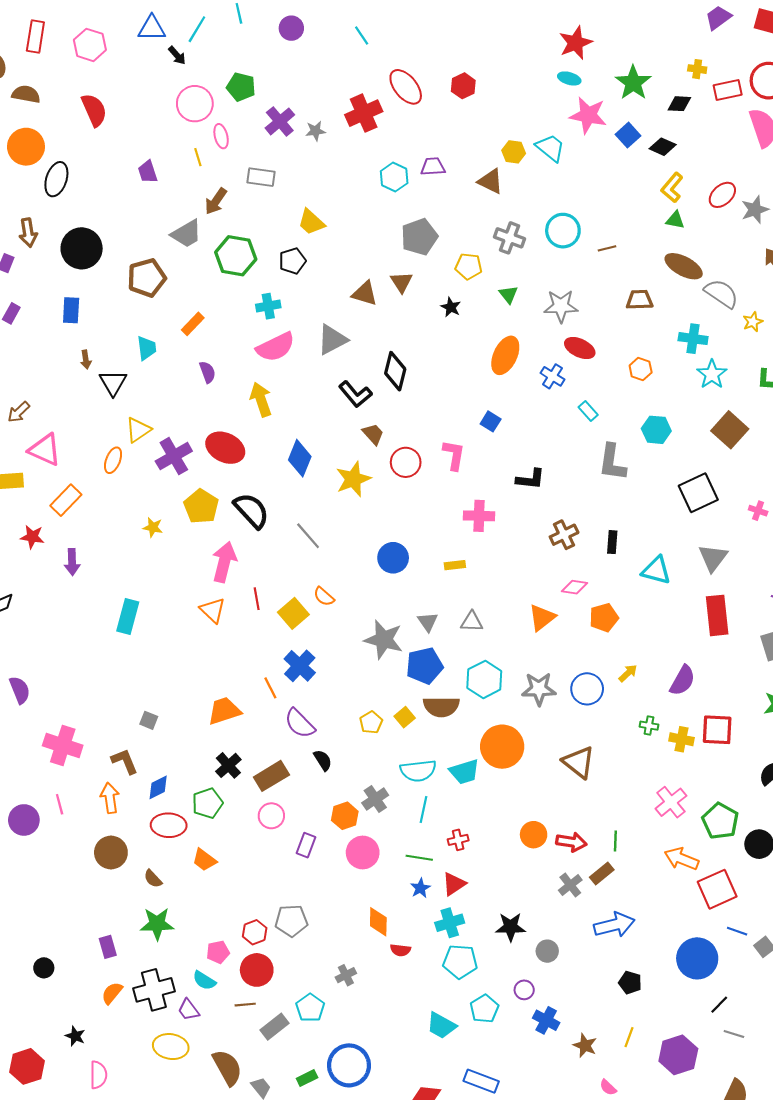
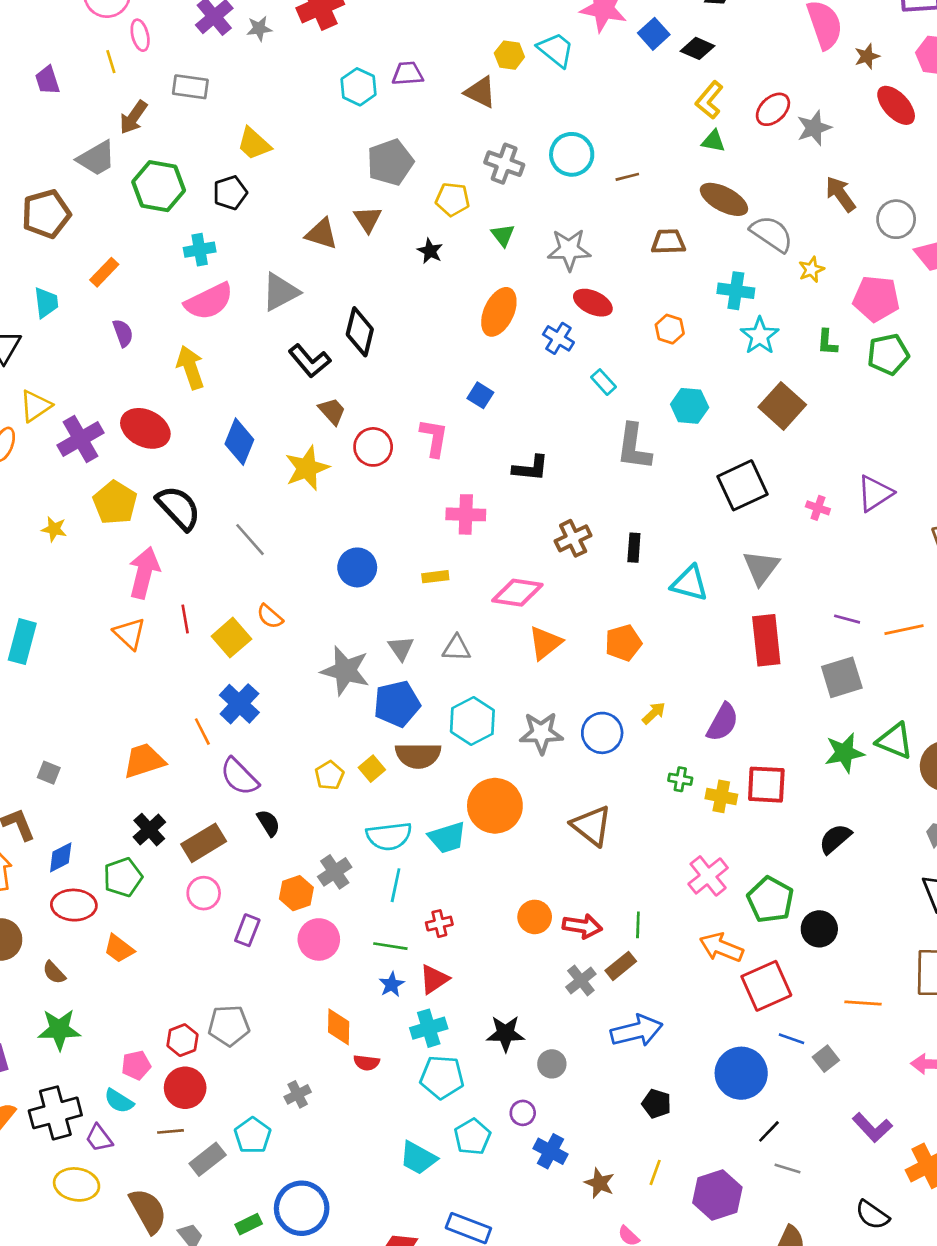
pink diamond: (574, 587) -> (517, 593), moved, size x1.5

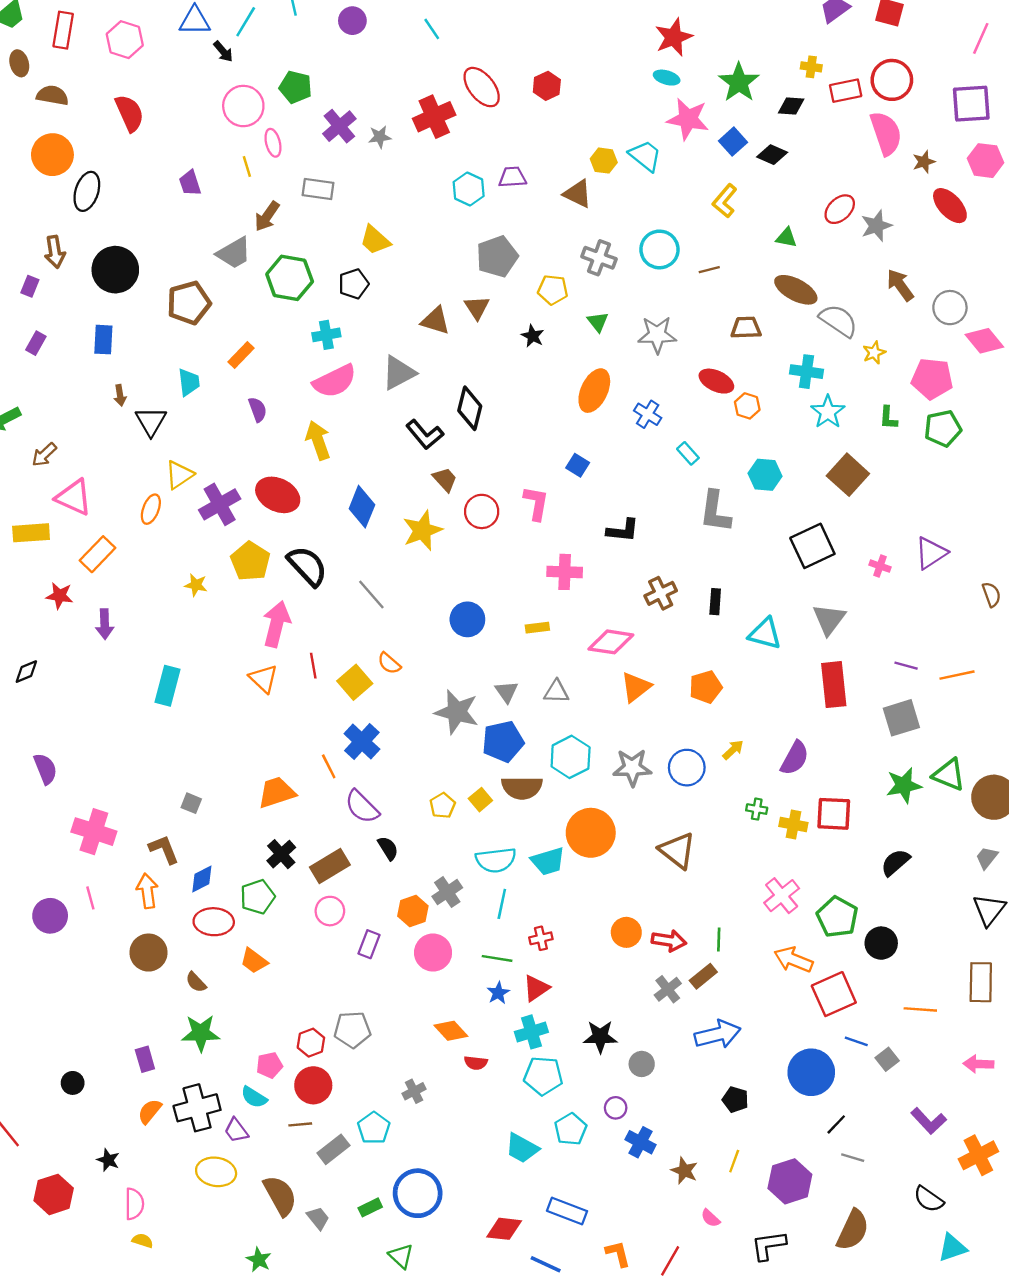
yellow L-shape: (709, 100) -> (725, 201), moved
red ellipse: (593, 303) -> (716, 381), moved
orange diamond: (339, 1027) -> (451, 1031), turned -44

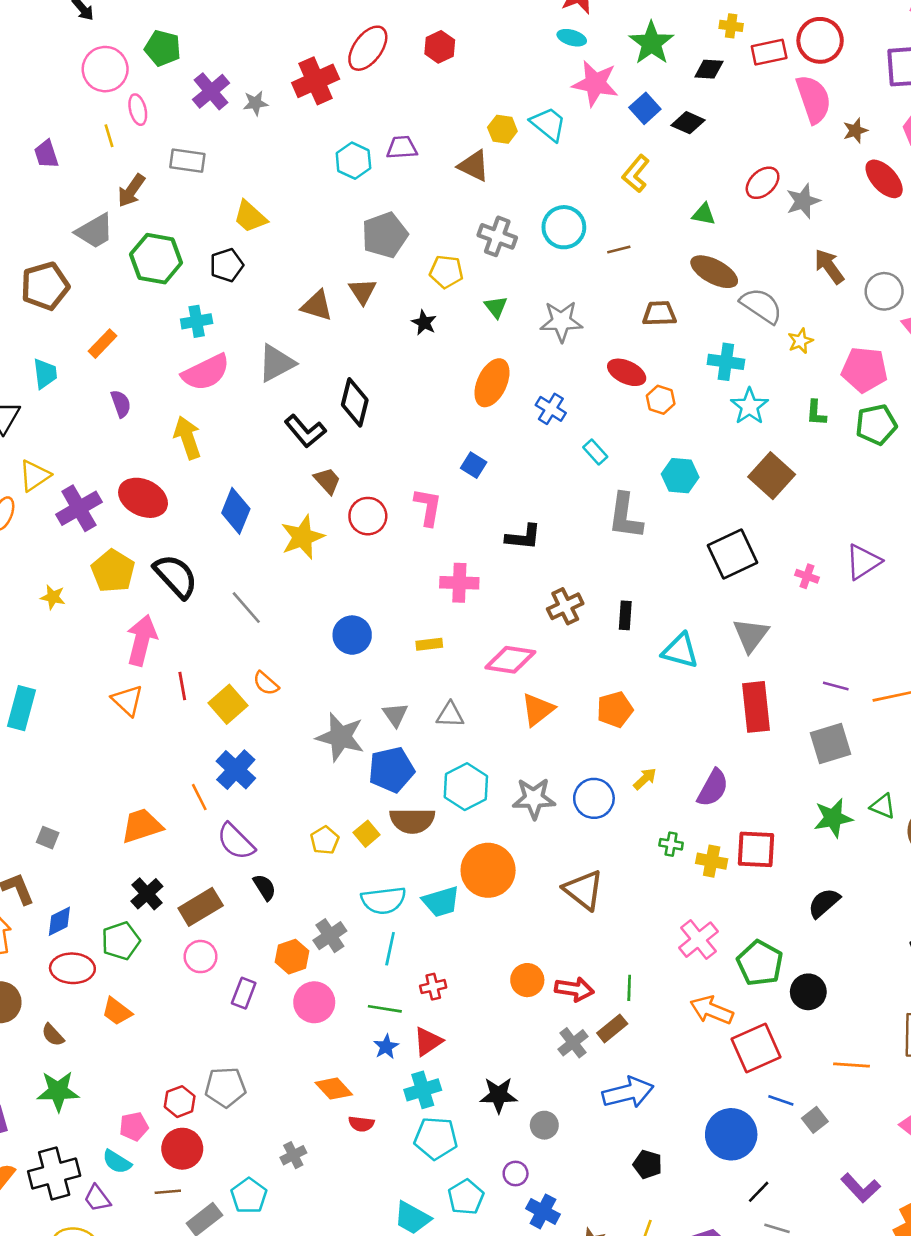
red ellipse: (482, 87) -> (368, 48), turned 75
green triangle: (949, 775) -> (883, 806), size x0.7

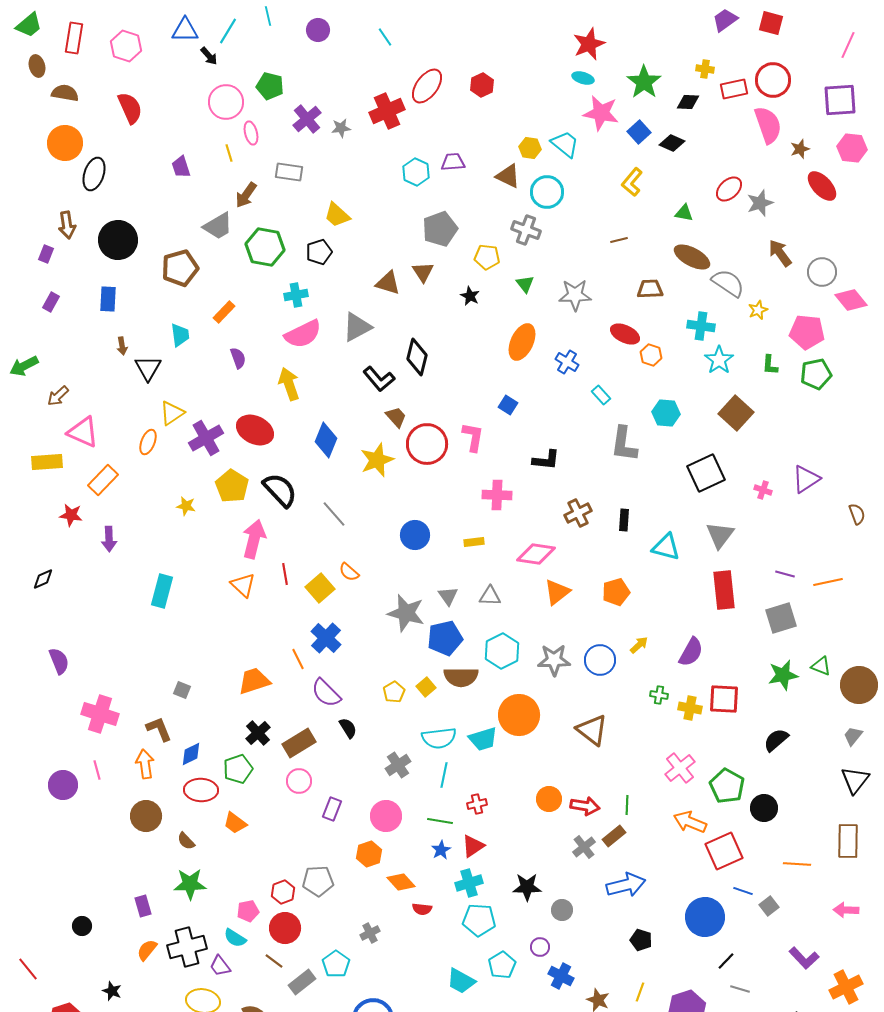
cyan circle: (564, 227) -> (547, 192), moved
red circle: (368, 516) -> (427, 444), size x1.4
orange hexagon: (292, 957) -> (369, 854), moved
brown line: (168, 1192) -> (274, 961), turned 42

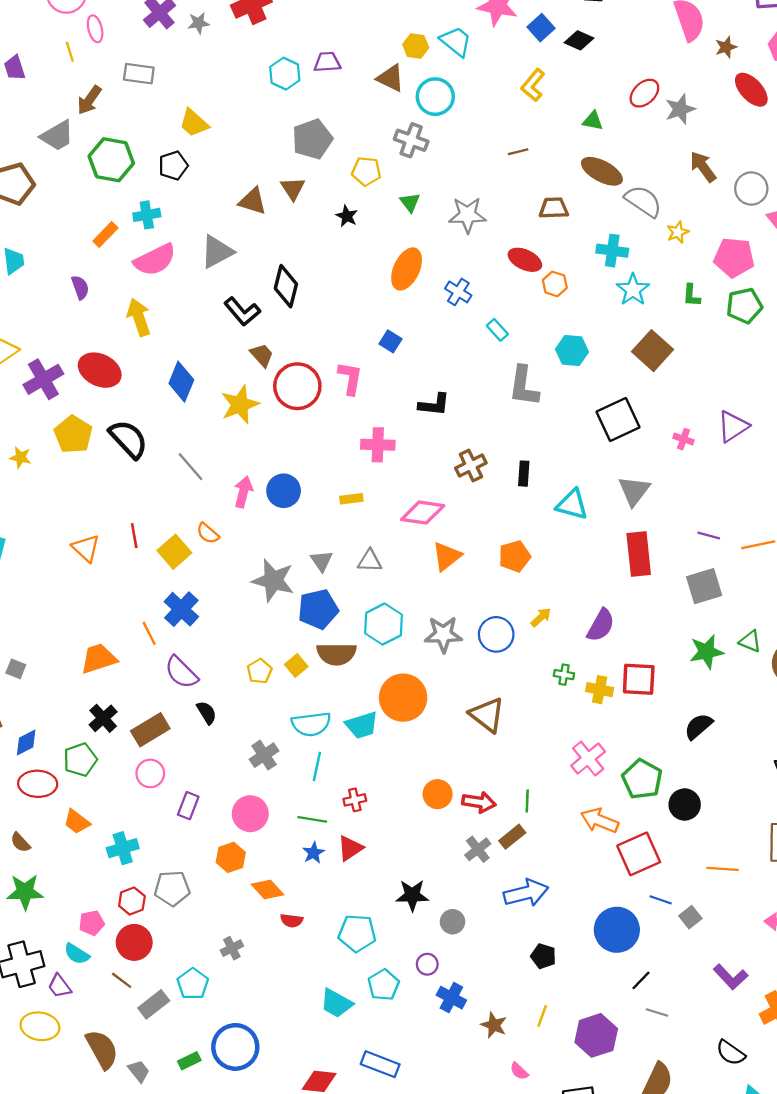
orange rectangle: (224, 312) -> (105, 234), moved
pink arrow: (254, 539) -> (243, 492), moved, size x0.7
cyan cross: (469, 883) -> (123, 848), moved

